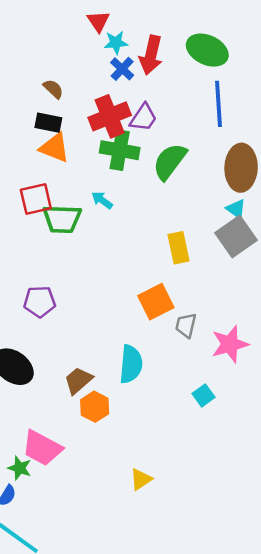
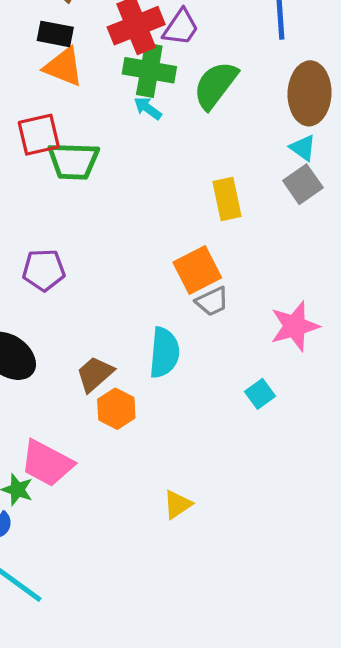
cyan arrow: (102, 200) -> (148, 108), moved
gray square: (236, 237) -> (303, 184), size x0.7
gray trapezoid: (186, 325) -> (212, 301), moved, turned -128

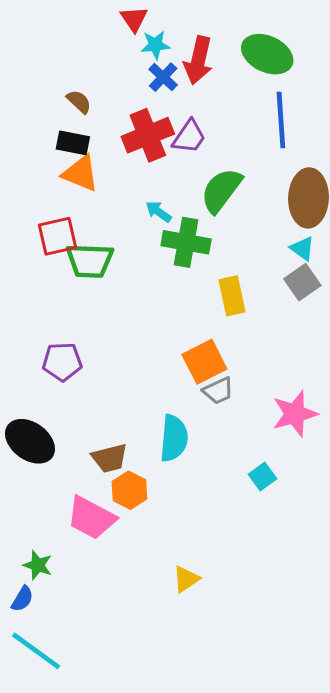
green cross: (149, 70) -> (186, 242), moved
brown trapezoid: (95, 374) -> (110, 458), turned -153
pink trapezoid: (47, 463) -> (91, 518), moved

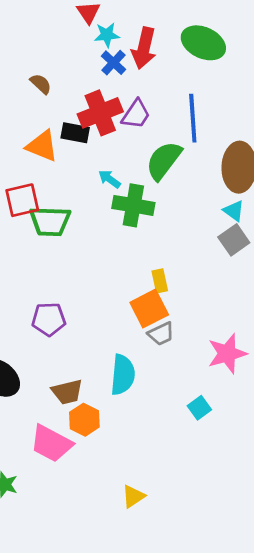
blue line: (281, 120) -> (193, 118), moved
black rectangle: (73, 143) -> (75, 133), moved
yellow rectangle: (232, 296) -> (160, 281), moved, size x0.7
purple pentagon: (62, 362) -> (49, 319), moved

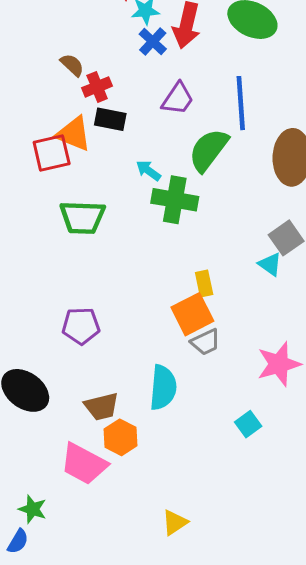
red cross: (100, 113) -> (97, 87), moved, size x0.6
red square: (22, 200) -> (52, 153), moved
cyan triangle: (234, 211) -> (270, 264), moved

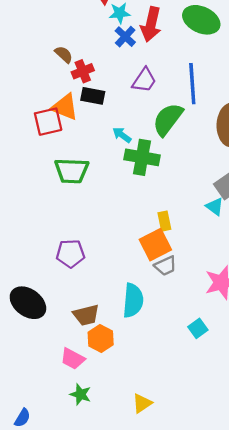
pink trapezoid: (84, 464) -> (73, 359), size x0.7
green star: (33, 509) -> (81, 394), moved

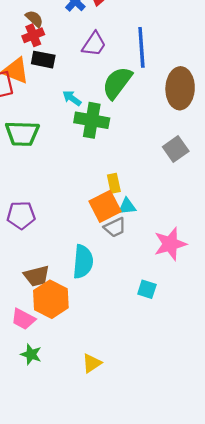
brown semicircle: (64, 54) -> (34, 19), moved
cyan triangle: (215, 207) -> (127, 206), moved, turned -42
cyan square: (198, 328) -> (147, 289), turned -36
orange hexagon: (101, 338) -> (51, 299), size x1.4

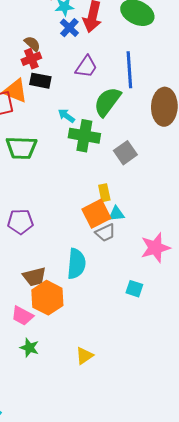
gray square: (176, 149) -> (125, 153), moved

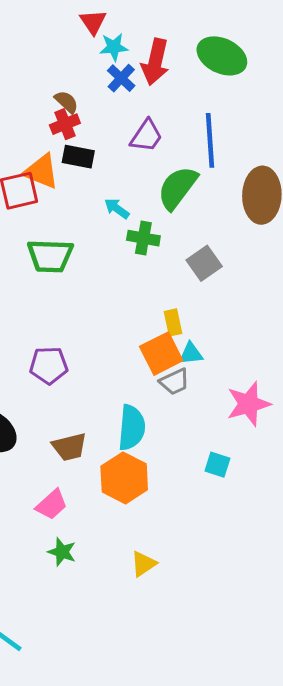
green cross: (84, 136) -> (143, 238), size x0.7
orange hexagon: (47, 298) -> (124, 478), moved
pink trapezoid: (22, 316) -> (52, 505), turned -70

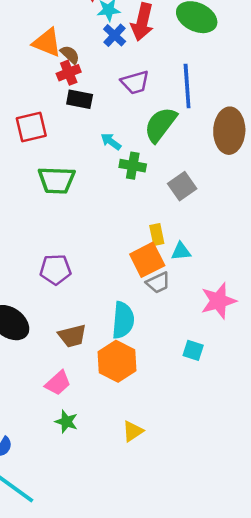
purple trapezoid: (146, 136) -> (135, 82), turned 40
orange triangle: (41, 171) -> (47, 43), moved
cyan triangle: (191, 354) -> (181, 251), moved

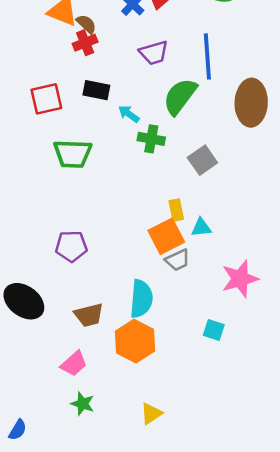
black rectangle: (80, 99) -> (96, 90), moved

